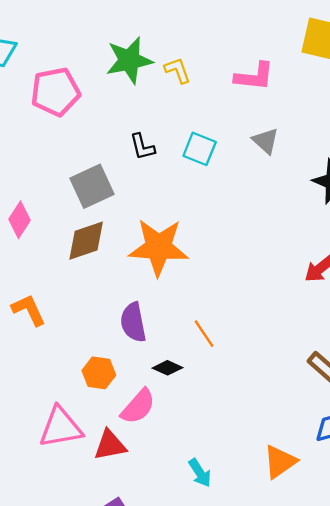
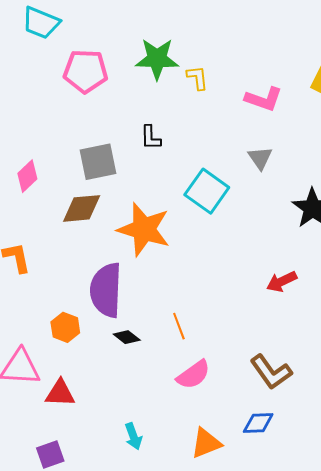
cyan square: (200, 149) -> (207, 191), moved, size x1.4
purple semicircle: (133, 322) -> (106, 290), size x1.5
orange line: (204, 334) -> (179, 326), moved
pink semicircle: (138, 407) -> (193, 375), moved

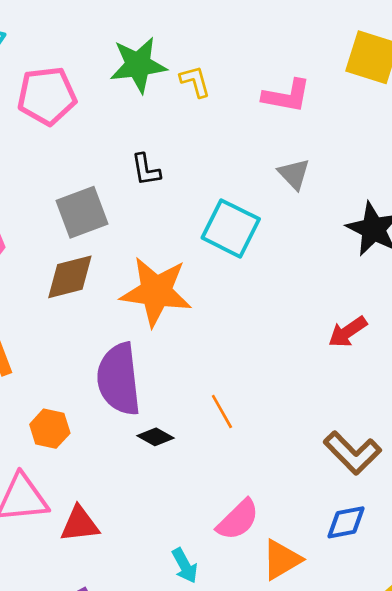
orange hexagon: (65, 327) -> (50, 429), moved
pink semicircle: (193, 375) -> (238, 520), moved

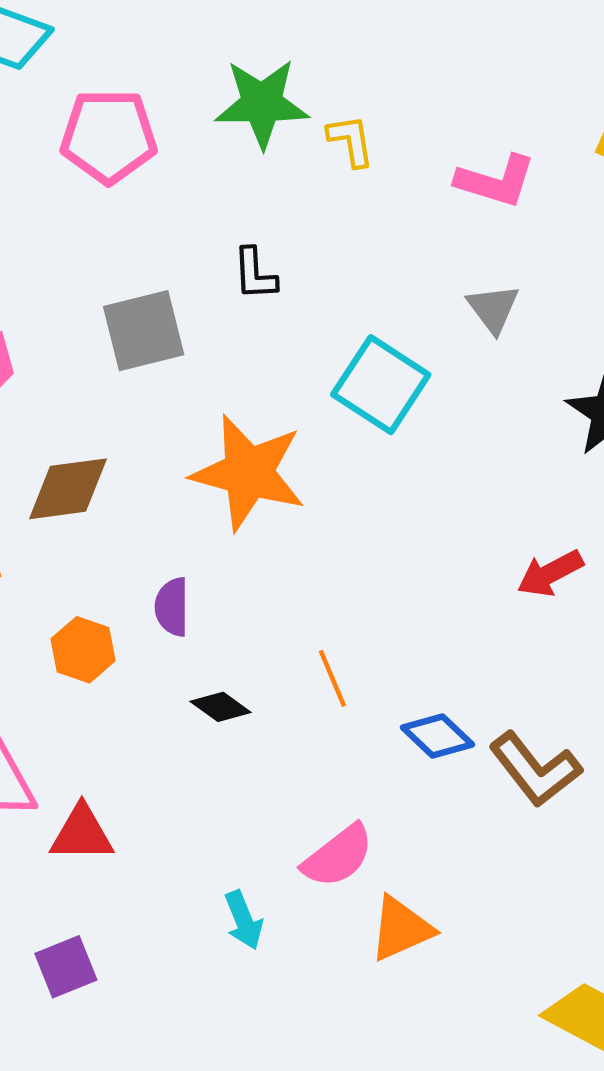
brown diamond: (70, 277) -> (68, 489), moved
purple semicircle: (119, 379) -> (172, 607), size x0.5
orange hexagon: (50, 429) -> (83, 650), moved
blue diamond: (346, 522) -> (437, 736), moved, turned 48

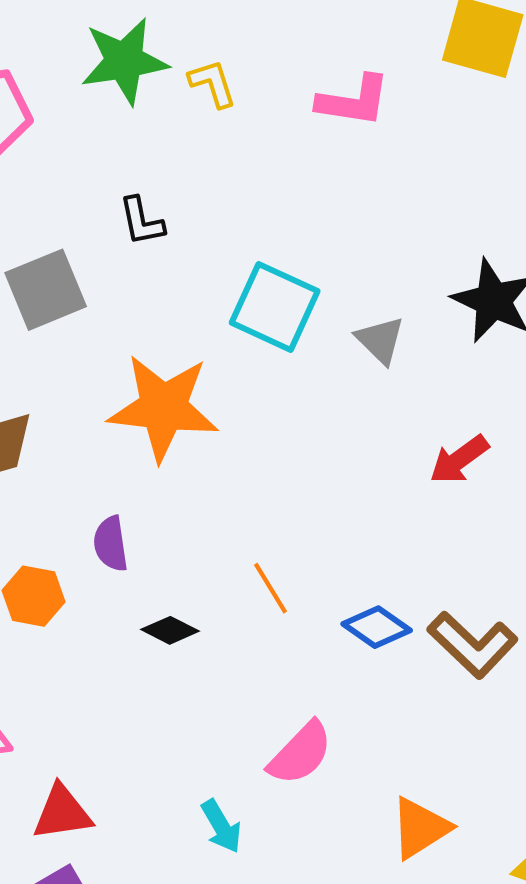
gray triangle: (493, 308) -> (380, 340), moved
red triangle: (82, 834) -> (62, 813), moved
orange triangle: (401, 929) -> (420, 828), moved

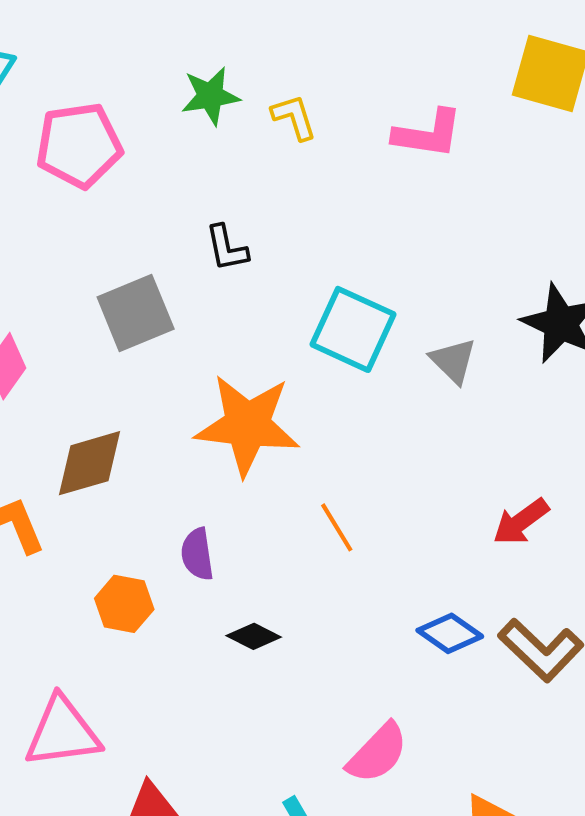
green star: (124, 61) -> (210, 96), size x0.7
red arrow: (459, 460) -> (521, 522), moved
orange line: (270, 588) -> (337, 527), moved

